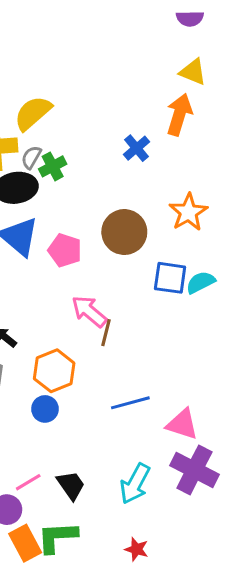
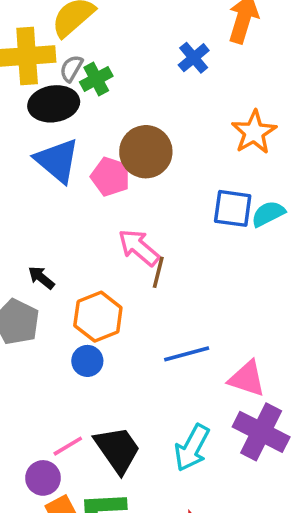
brown circle: (124, 232) -> (146, 152), moved
black trapezoid: (71, 485) -> (117, 450), size x1.4

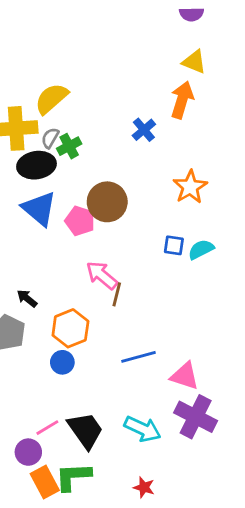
blue square: (233, 208) -> (174, 245), size x0.7
cyan arrow: (192, 448) -> (143, 429), turned -93

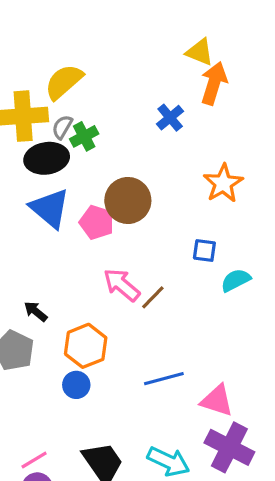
yellow triangle: (194, 62) -> (200, 52), moved
cyan semicircle: (201, 249) -> (236, 280), moved
brown line: (117, 294) -> (153, 297), moved, turned 30
pink line: (47, 428) -> (34, 460), moved

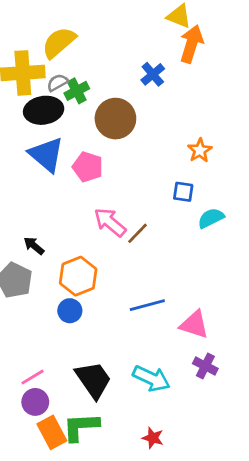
gray semicircle: (62, 127) -> (57, 83), turned 30
orange star: (223, 183) -> (200, 150), moved, size x0.7
brown circle: (128, 200) -> (115, 119), moved
purple cross: (229, 447) -> (205, 366), size x0.6

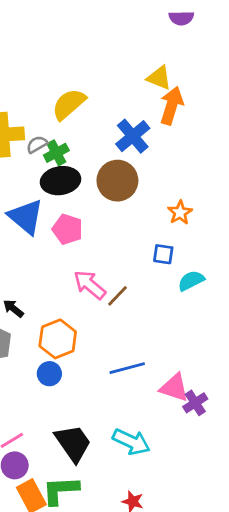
yellow semicircle: (59, 43) -> (69, 104), moved
blue cross: (153, 74) -> (133, 136), size x1.4
black ellipse: (44, 110) -> (60, 181), moved
brown circle: (115, 119) -> (117, 181), moved
purple cross: (205, 366) -> (195, 403), moved, turned 30

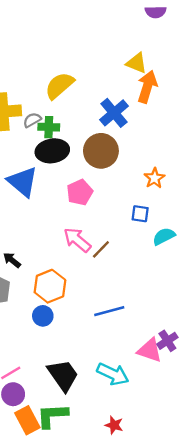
green cross: (56, 153) -> (49, 127), turned 30
pink pentagon: (67, 229) -> (80, 192), moved, turned 30
pink triangle: (174, 388) -> (150, 350), moved

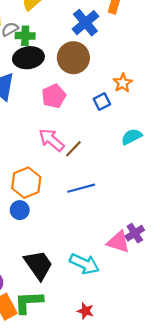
blue square: (140, 214) -> (102, 102), moved, turned -35
blue line: (109, 311) -> (81, 188), moved

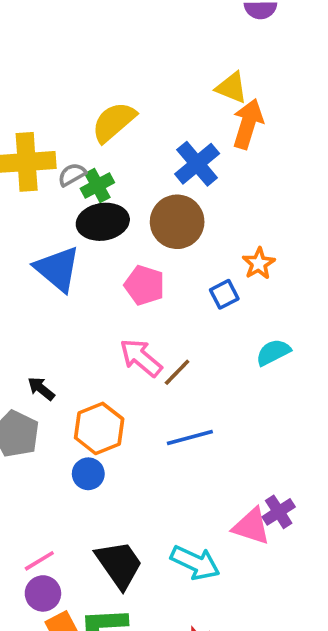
green cross: (25, 36) -> (97, 186), turned -30
pink pentagon: (54, 96) -> (144, 285), turned -30

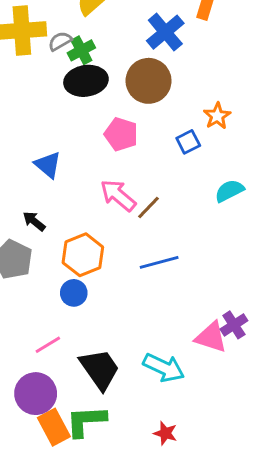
blue triangle: (57, 269) -> (48, 165), moved, size x0.7
pink line: (39, 561) -> (48, 345), moved
purple circle: (43, 593) -> (36, 394), size x1.4

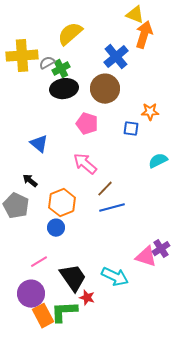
orange star: (217, 116) -> (150, 112), turned 30
blue square: (188, 142) -> (131, 129), turned 35
brown line: (149, 207) -> (105, 189), moved
red star: (165, 433) -> (87, 298), moved

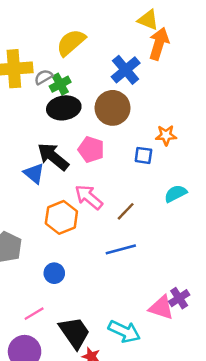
black arrow: (30, 181) -> (53, 157), moved, size x1.8
brown line: (105, 189) -> (126, 211), moved
orange hexagon: (62, 203) -> (61, 217), moved

